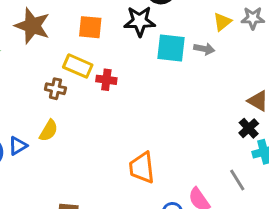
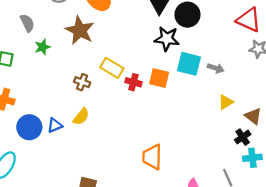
yellow triangle: (222, 22) -> (226, 102), moved
orange square: (90, 27) -> (159, 78), moved
brown cross: (55, 89) -> (82, 82), moved

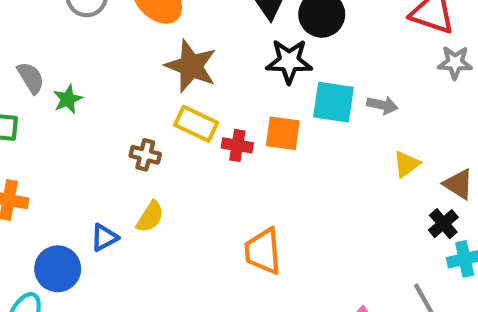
gray semicircle: (27, 23) -> (31, 78), moved
brown star: (80, 30) -> (191, 66), moved
blue circle: (29, 127) -> (58, 269), moved
orange trapezoid: (152, 157) -> (263, 251), moved

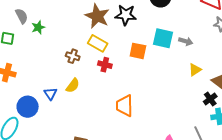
black star: (289, 61) -> (126, 15), moved
red cross: (237, 145) -> (105, 65), moved
blue triangle: (104, 238) -> (50, 94), turned -40

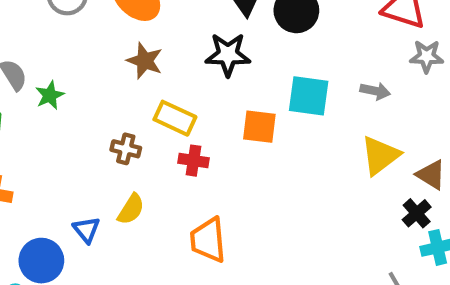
brown star: (97, 16) -> (145, 61), moved, size x0.7
gray arrow: (186, 41) -> (375, 91), moved
yellow triangle: (195, 70) -> (380, 155), size x1.5
orange trapezoid: (125, 106) -> (208, 240), moved

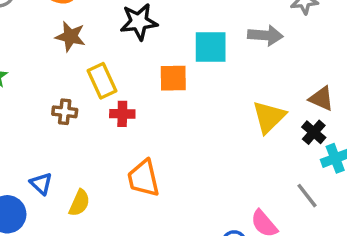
gray arrow: (375, 91) -> (265, 35), size x1.4
yellow rectangle: (175, 118) -> (102, 81), turned 48
yellow triangle: (380, 155) -> (269, 117), moved
yellow semicircle: (131, 209) -> (79, 203), moved

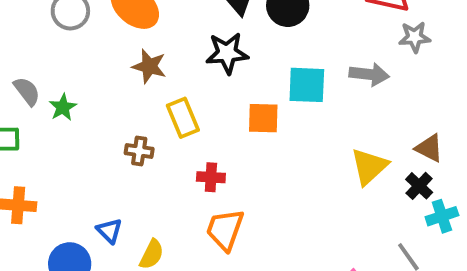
red cross: (122, 114) -> (211, 177), moved
orange trapezoid: (144, 178) -> (225, 230), turned 30

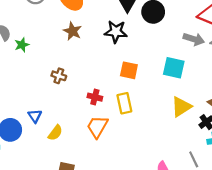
gray arrow: (369, 74) -> (194, 39), moved
cyan square: (307, 85) -> (174, 68), moved
yellow rectangle: (183, 118) -> (124, 103), moved

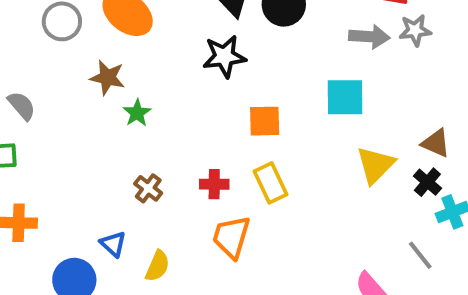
brown star: (72, 31) -> (108, 78), moved
green star: (22, 45) -> (137, 113), moved
brown cross: (59, 76) -> (148, 188), moved, turned 32

